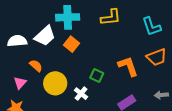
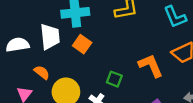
white trapezoid: (45, 36) -> (50, 37), turned -50

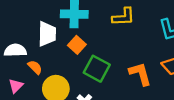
white semicircle: (18, 45) -> (15, 50), moved
green square: (114, 79) -> (97, 69), moved, size x1.6

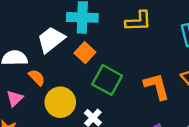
white trapezoid: (47, 34) -> (51, 40), turned -130

